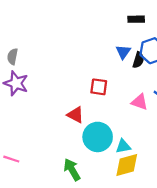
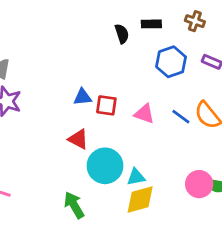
blue triangle: (123, 52) -> (83, 97), moved, turned 49
black semicircle: (138, 60) -> (122, 34), moved, turned -35
pink triangle: (140, 102) -> (144, 114), moved

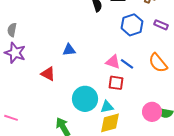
red square: (106, 105) -> (116, 83), moved
blue line: (181, 117) -> (127, 64), moved
red triangle: (78, 139) -> (48, 74), moved

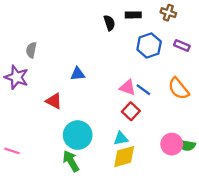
gray semicircle: (12, 30) -> (31, 50), moved
red square: (116, 83) -> (131, 111), turned 35
cyan circle: (85, 99) -> (78, 135), moved

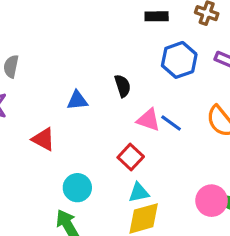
black semicircle: (109, 23) -> (123, 86), moved
red square: (131, 111) -> (131, 157), moved
cyan circle: (78, 135) -> (77, 188), size x0.7

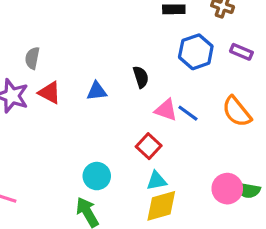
red triangle: (43, 139) -> (50, 93), moved

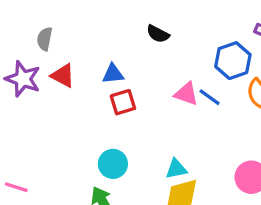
blue hexagon: (196, 52) -> (233, 61), moved
black semicircle: (141, 77) -> (158, 34), moved, turned 135
red square: (149, 146) -> (123, 102), moved, turned 30

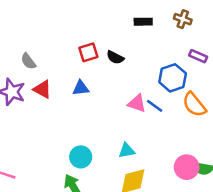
gray semicircle: (45, 39) -> (28, 61), turned -48
red square: (123, 102) -> (88, 52), moved
cyan triangle: (176, 169) -> (127, 151), moved

